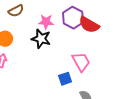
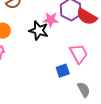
pink star: (46, 22) -> (51, 20), moved

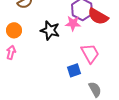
pink star: (51, 20) -> (73, 23), moved

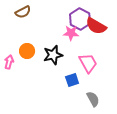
orange circle: (14, 30) -> (27, 51), moved
black star: (50, 30) -> (53, 55), moved, turned -30

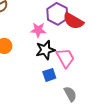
pink star: (71, 33) -> (38, 30), moved
black star: (53, 55) -> (45, 50), moved

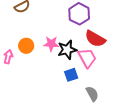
red semicircle: (73, 21) -> (95, 39), moved
pink star: (38, 30) -> (51, 44), moved

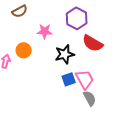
pink star: (51, 44) -> (45, 31), moved
pink trapezoid: (87, 58) -> (85, 79), moved

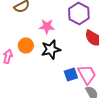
black star: (65, 54) -> (51, 50), moved

